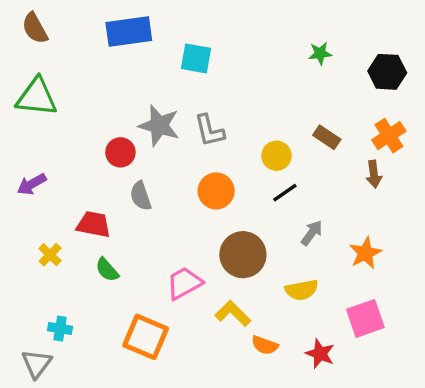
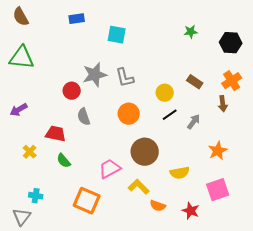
blue rectangle: (129, 32) -> (77, 19), size x0.6
gray star: (159, 126) -> (95, 75), turned -30
gray arrow: (312, 233) -> (194, 122), moved

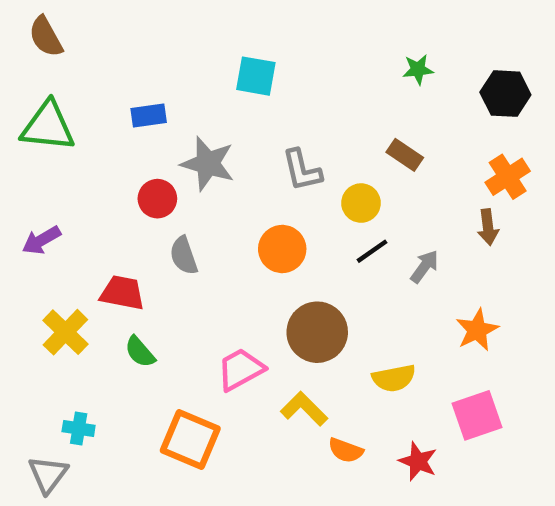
blue rectangle: (77, 19) -> (149, 115), moved
gray star: (95, 75) -> (208, 164), turned 30
gray L-shape: (125, 78) -> (302, 170), moved
brown rectangle: (195, 82) -> (405, 155), moved
yellow cross: (30, 152) -> (65, 332), size x1.5

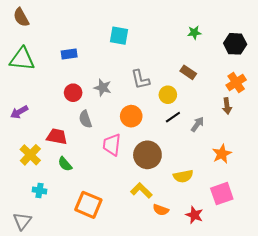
gray star: (208, 164) -> (103, 88), moved, size x0.7
pink trapezoid: (241, 369) -> (112, 145), moved, turned -55
cyan cross: (79, 429) -> (39, 191), moved

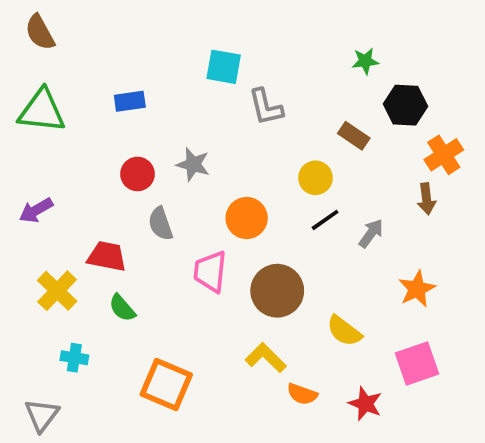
black hexagon: (235, 44) -> (405, 105), moved
gray L-shape: (140, 79) -> (266, 107), moved
yellow semicircle: (183, 176) -> (344, 331), turned 48

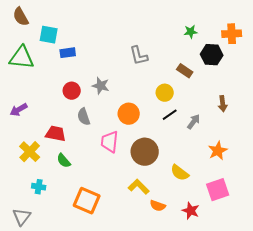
cyan square: (224, 67) -> (49, 35), moved
orange cross: (444, 155) -> (232, 34), moved, turned 30

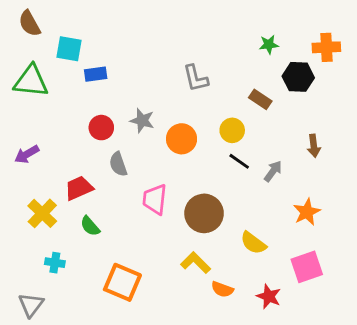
orange circle: (129, 114) -> (182, 139), moved
black line: (170, 115) -> (239, 161), turned 70
red trapezoid: (56, 134) -> (79, 188), turned -35

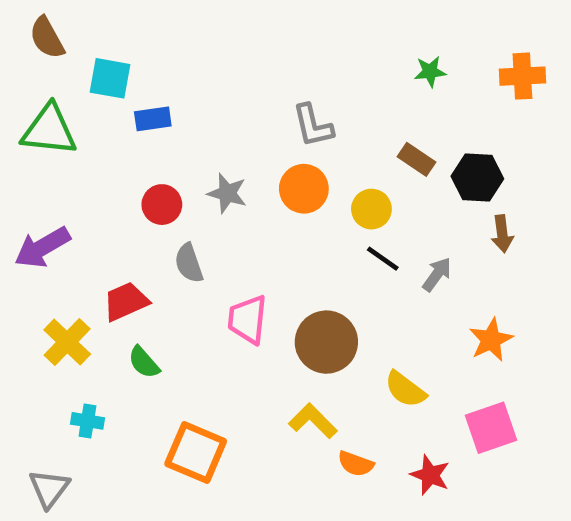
black hexagon: (298, 77) -> (477, 177), moved
orange circle: (182, 139) -> (304, 189), moved
purple arrow: (27, 154) -> (42, 247), size x1.4

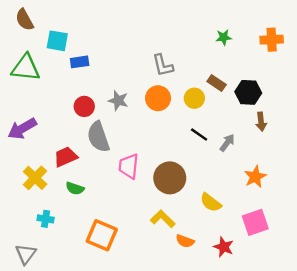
yellow circle: (371, 209) -> (194, 98), moved
gray semicircle: (189, 263) -> (98, 137), size x1.5
green semicircle: (144, 362) -> (75, 188), turned -30

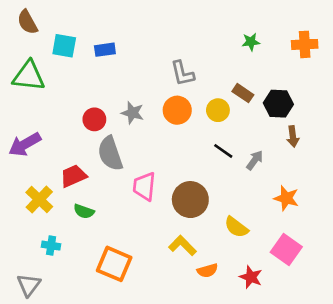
blue rectangle: (80, 62) -> (105, 50), moved
orange star: (255, 177) -> (286, 198), turned -30
pink square: (255, 222) -> (286, 249), turned -36
orange semicircle: (185, 241) -> (207, 271), turned -36

